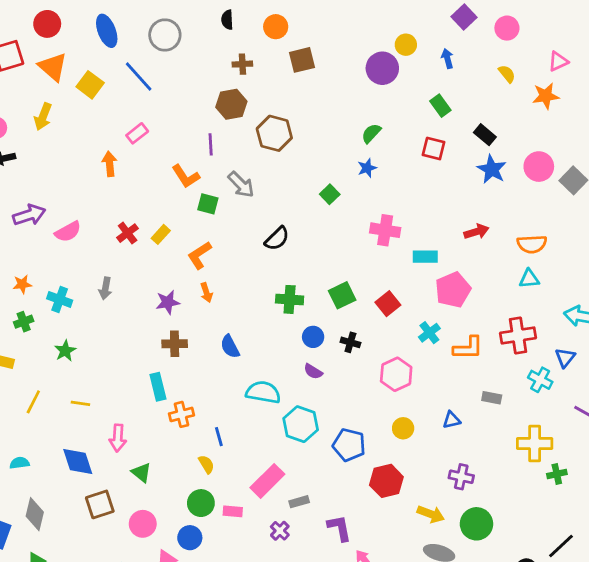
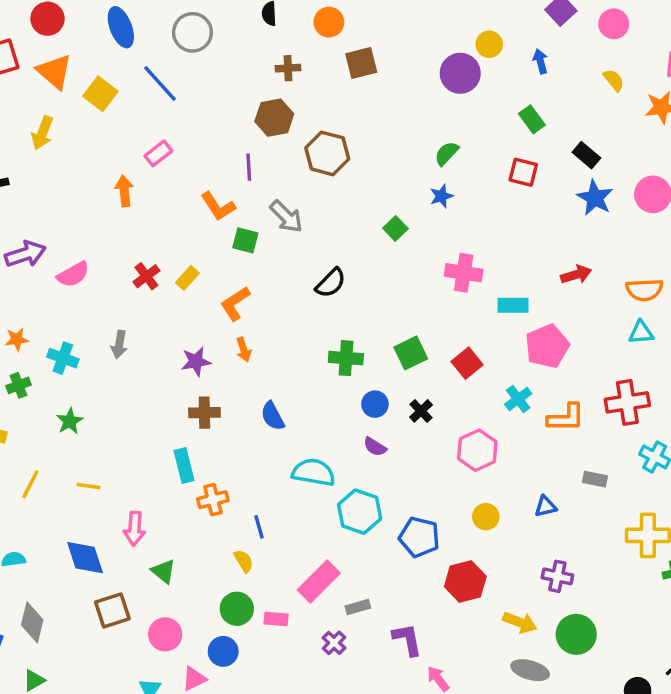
black cross: (350, 342) -> (421, 411), turned 30

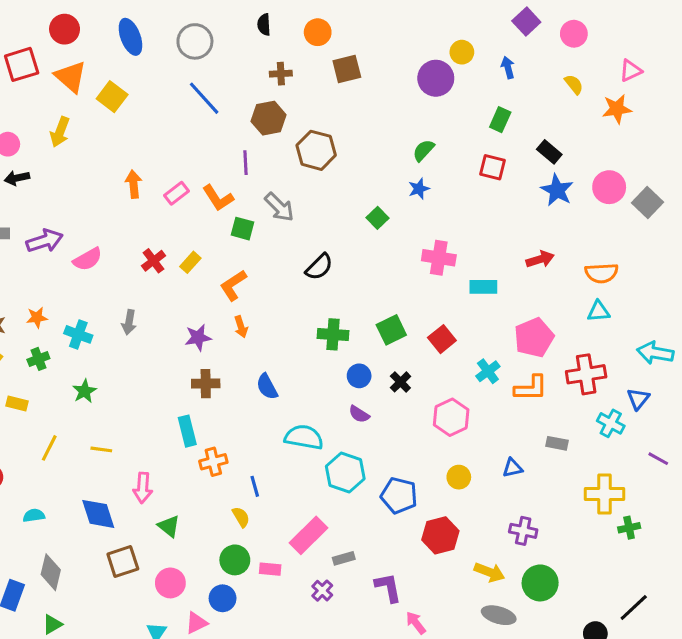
blue line: (160, 83) -> (204, 98), moved
green rectangle: (532, 119) -> (500, 120), turned 60
pink rectangle: (158, 153) -> (177, 193), moved
pink pentagon: (547, 346) -> (534, 337), moved

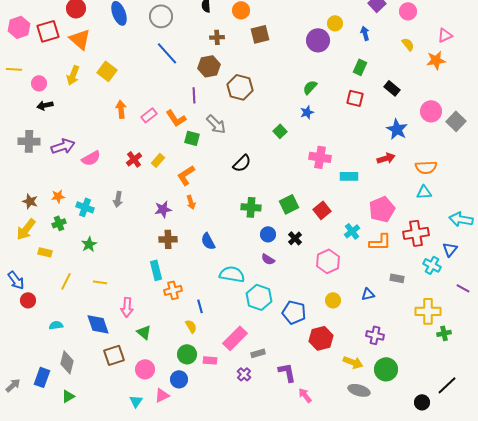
yellow square: (112, 97) -> (107, 71), moved
blue star: (557, 190) -> (397, 129), moved

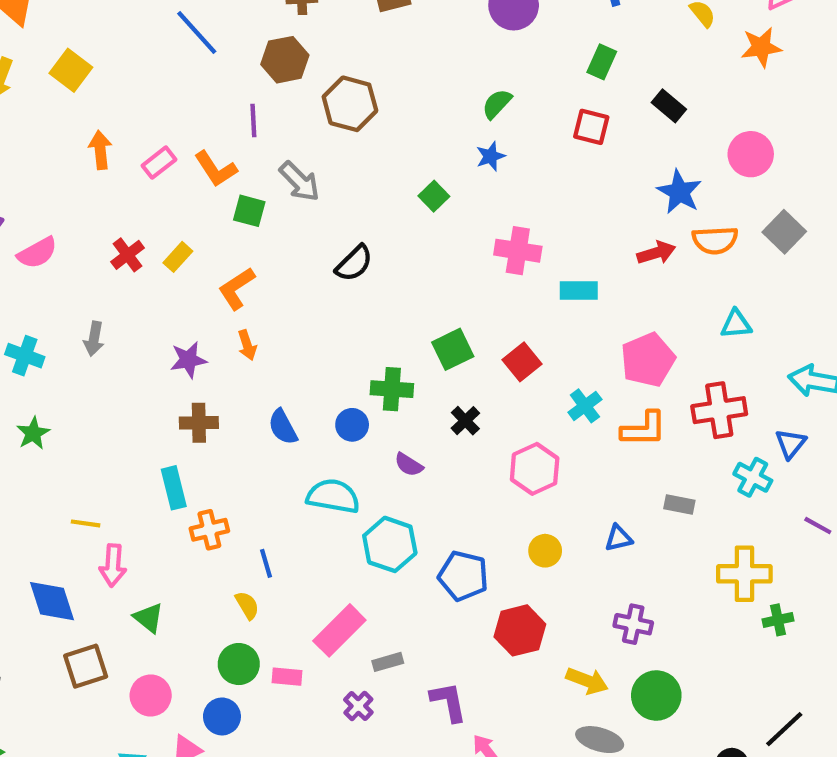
gray square: (456, 121) -> (784, 232), moved
orange semicircle: (426, 167) -> (715, 240), moved
green cross: (251, 207) -> (392, 389), moved
blue circle: (268, 234) -> (352, 425), moved
yellow line: (100, 282) -> (86, 523), moved

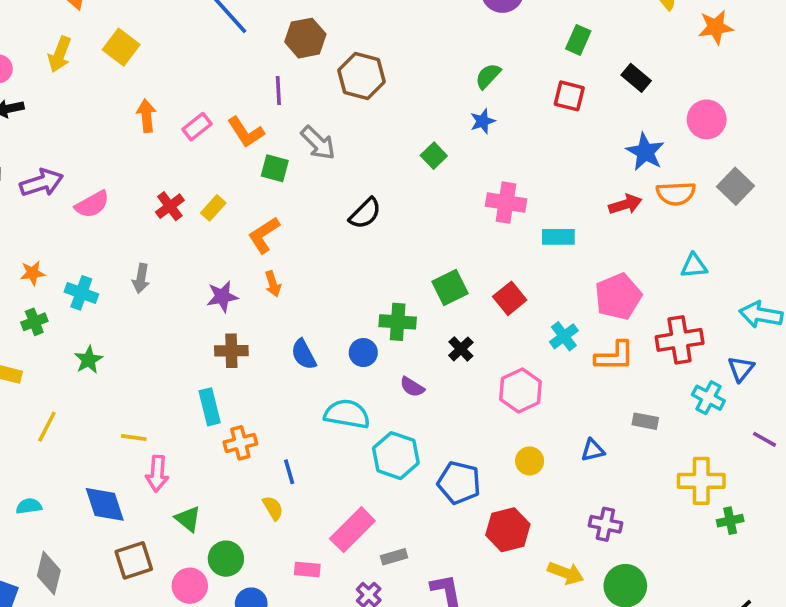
green circle: (239, 664) -> (226, 559), moved

